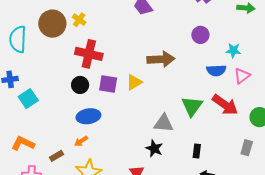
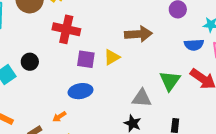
black circle: (80, 85) -> (30, 62), moved
blue ellipse: (88, 116) -> (81, 91), moved

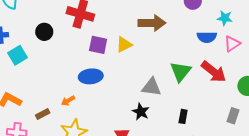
black circle: (30, 62) -> (44, 32), moved

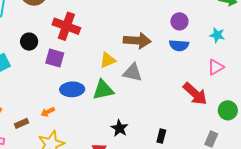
cyan star: (225, 18) -> (217, 35), moved
blue semicircle: (207, 37) -> (179, 45), moved
purple square: (98, 45) -> (55, 58), moved
green triangle: (181, 72) -> (103, 90), moved, turned 35
gray triangle: (151, 87) -> (132, 73), moved

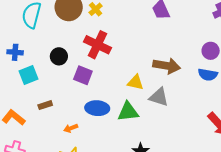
yellow triangle: (108, 60) -> (135, 82), turned 30
brown rectangle: (21, 123) -> (45, 105), moved

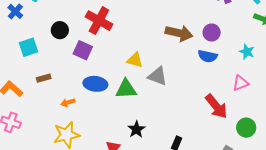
blue cross: (15, 52) -> (15, 11), moved, turned 35
brown arrow: (167, 66) -> (179, 33), moved

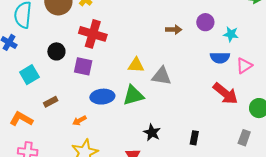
brown arrow: (179, 33) -> (174, 30), size x0.6
cyan star: (247, 52) -> (231, 34), moved
blue semicircle: (208, 56) -> (220, 58), moved

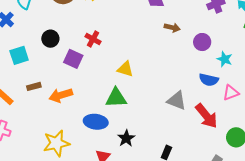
brown arrow: (174, 30) -> (172, 28), moved
red cross: (93, 34) -> (93, 39), moved, size x0.6
gray triangle: (162, 76) -> (177, 100), moved
blue ellipse: (102, 97) -> (96, 122), moved
orange arrow: (79, 121) -> (61, 95), moved, size x1.6

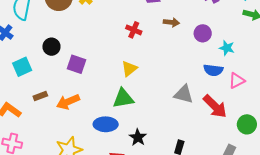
red cross: (93, 39) -> (134, 30), moved
yellow triangle: (125, 69) -> (129, 69), turned -48

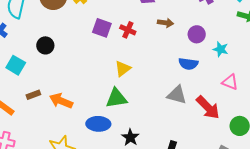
purple square: (76, 64) -> (102, 28), moved
cyan square: (22, 67) -> (16, 65), turned -36
blue semicircle: (213, 70) -> (188, 64), moved
pink triangle: (237, 81) -> (230, 82), turned 48
orange arrow: (68, 102) -> (61, 101), turned 45

